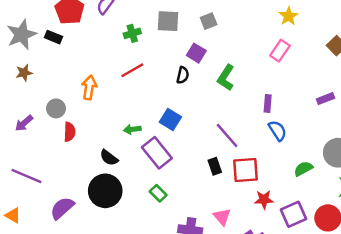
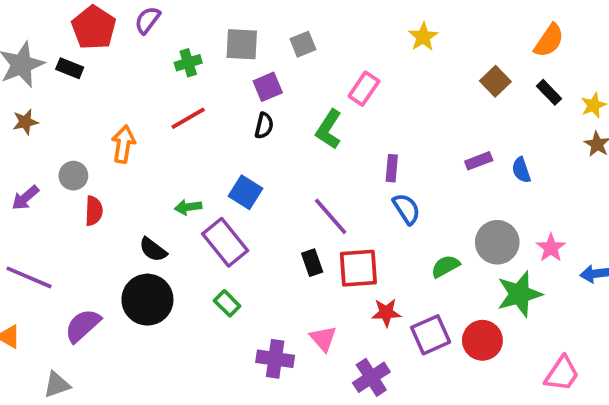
pink rectangle: (280, 51) -> (364, 89), moved
purple square: (196, 53) -> (268, 87), moved, turned 36

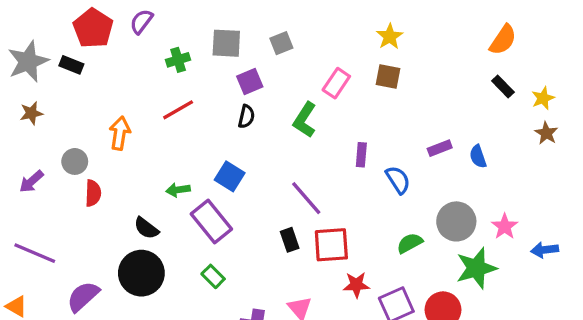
brown square: (495, 81) -> (388, 77), moved, turned -35
blue semicircle: (407, 209) -> (398, 180), moved

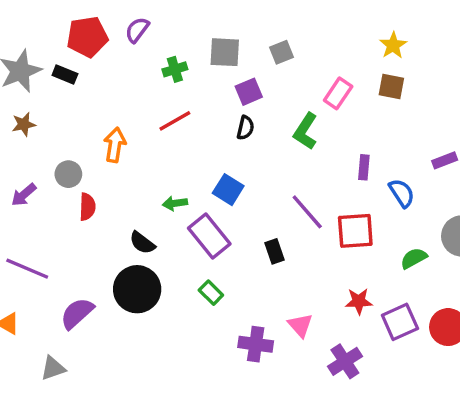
red pentagon: (93, 28) -> (87, 37), turned 30
black rectangle: (290, 240) -> (275, 251), moved
red square: (331, 245) -> (355, 231), moved

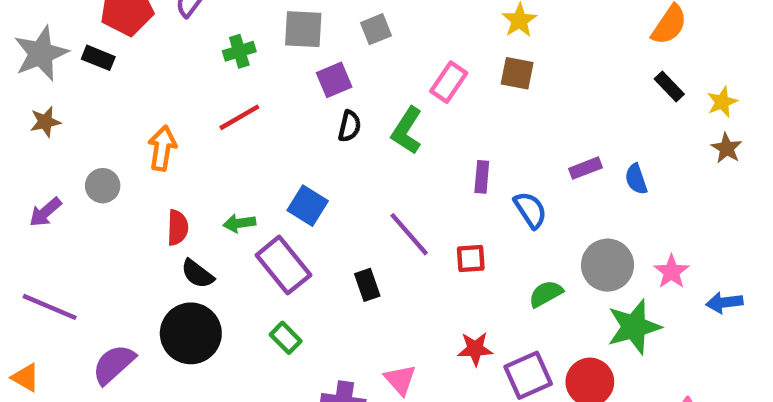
black semicircle: (245, 128) -> (350, 126), moved
red semicircle: (87, 207) -> (178, 228), moved
red square: (355, 231) -> (471, 258), size x0.6

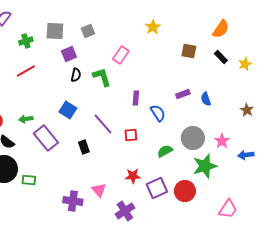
brown square: (517, 73) -> (189, 51), moved
green L-shape: (407, 131) -> (102, 77), turned 130
brown star: (727, 148) -> (247, 110), moved
blue square: (308, 206) -> (68, 110), moved
green rectangle: (286, 338) -> (29, 180), moved, turned -40

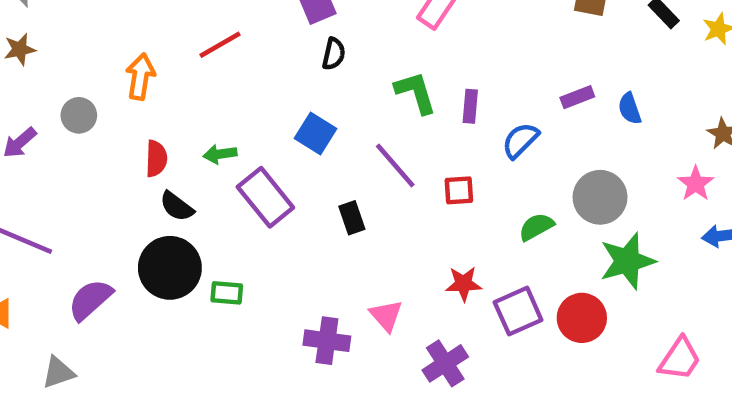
green L-shape: (102, 77) -> (416, 93), moved
blue semicircle: (158, 113) -> (520, 140), turned -102
pink star: (222, 141) -> (696, 184), moved

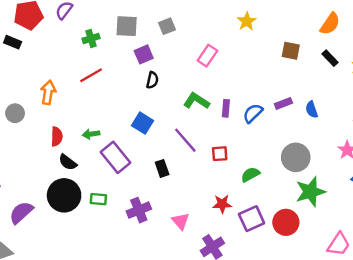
green L-shape: (416, 93) -> (196, 101), turned -40
blue semicircle: (520, 140) -> (253, 113), moved
green semicircle: (536, 227) -> (250, 175), moved
green rectangle: (227, 293) -> (98, 199), moved
purple cross: (327, 341) -> (139, 210), moved, turned -30

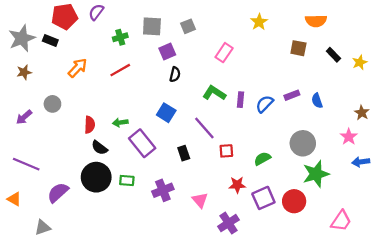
orange semicircle: (330, 24) -> (316, 21), moved, turned 55
orange arrow: (48, 92) -> (78, 68), moved, turned 35
red square: (220, 154) -> (226, 151), moved

